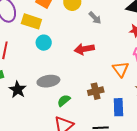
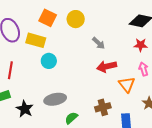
gray arrow: (95, 18) -> (99, 43), moved
red arrow: (84, 49) -> (107, 66), moved

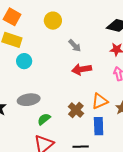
orange square: (48, 18) -> (12, 17), moved
orange triangle: (127, 84) -> (100, 101), moved, turned 42
brown cross: (103, 107) -> (76, 110), turned -35

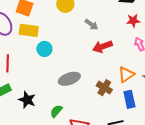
gray ellipse: (29, 100) -> (69, 79), moved
green semicircle: (44, 119) -> (56, 111), moved

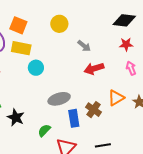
blue rectangle: (129, 99) -> (74, 118), moved

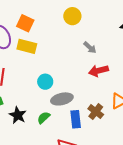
yellow circle: (59, 24) -> (72, 16), moved
cyan circle: (36, 68) -> (45, 82), moved
green semicircle: (44, 130) -> (44, 118), moved

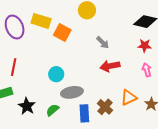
orange square: (25, 23) -> (62, 33), moved
yellow rectangle: (27, 46) -> (41, 21), moved

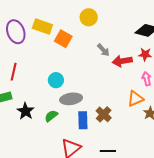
red arrow: (110, 66) -> (122, 61), moved
orange triangle: (129, 98) -> (135, 99), moved

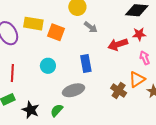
gray arrow: (103, 50) -> (91, 27), moved
cyan circle: (56, 80) -> (48, 66), moved
brown cross: (104, 114) -> (119, 91), moved
blue rectangle: (83, 120) -> (86, 63), moved

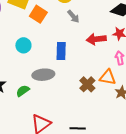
orange triangle: (137, 79) -> (108, 77), turned 30

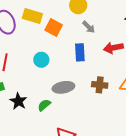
blue rectangle: (61, 51) -> (80, 52), moved
brown cross: (87, 84) -> (100, 85), moved, turned -35

